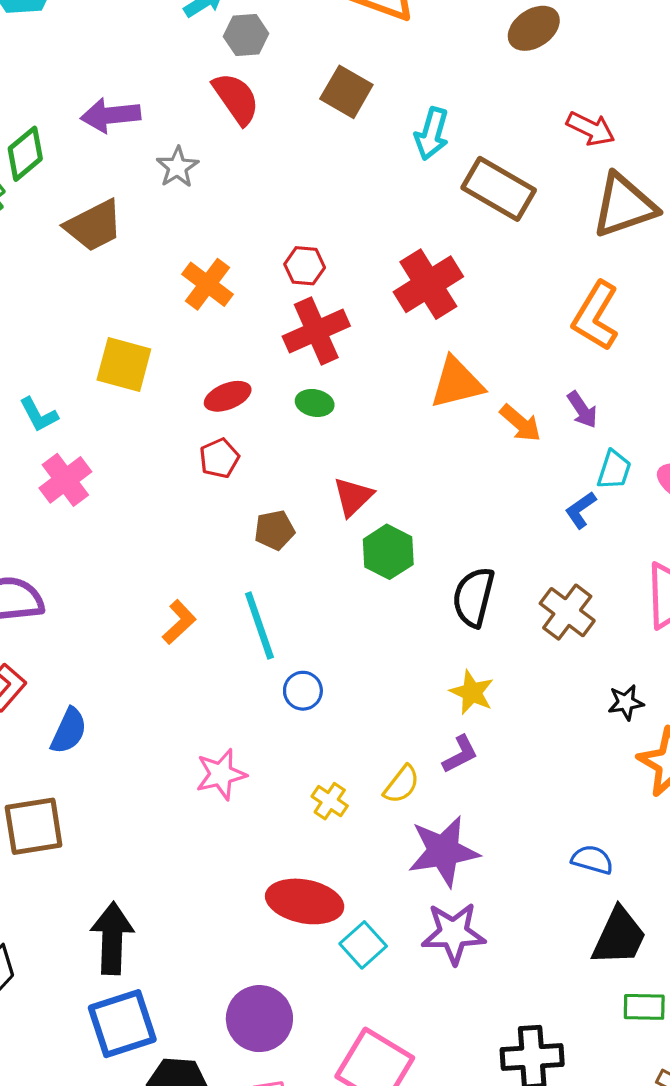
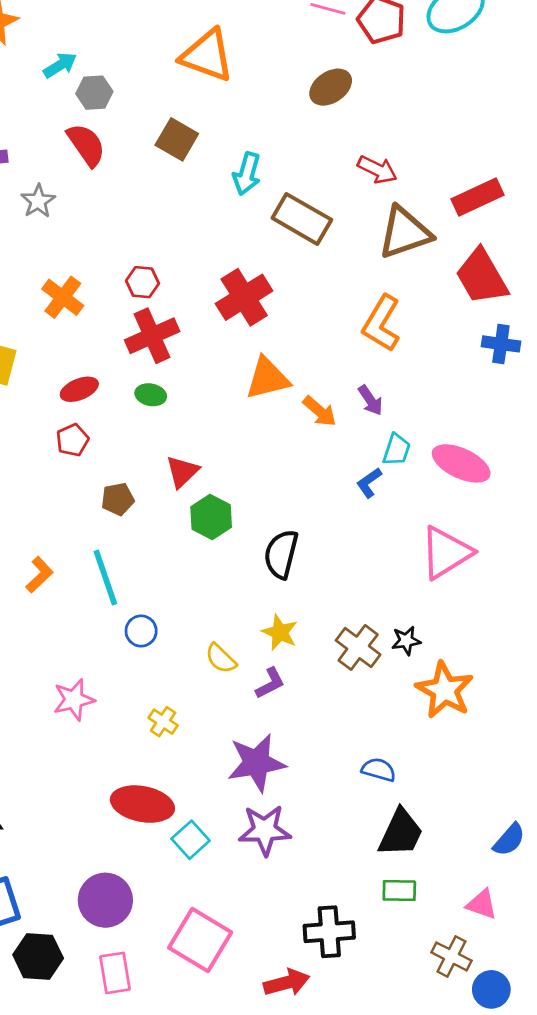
brown cross: (567, 612) -> (358, 647), moved
yellow semicircle: (402, 784) -> (221, 658), moved, turned 96
green rectangle: (644, 1007) -> (399, 891), moved

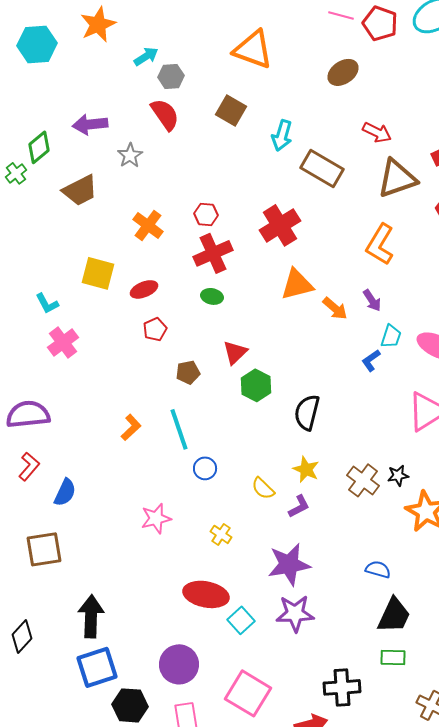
red ellipse: (79, 389) -> (144, 289), moved

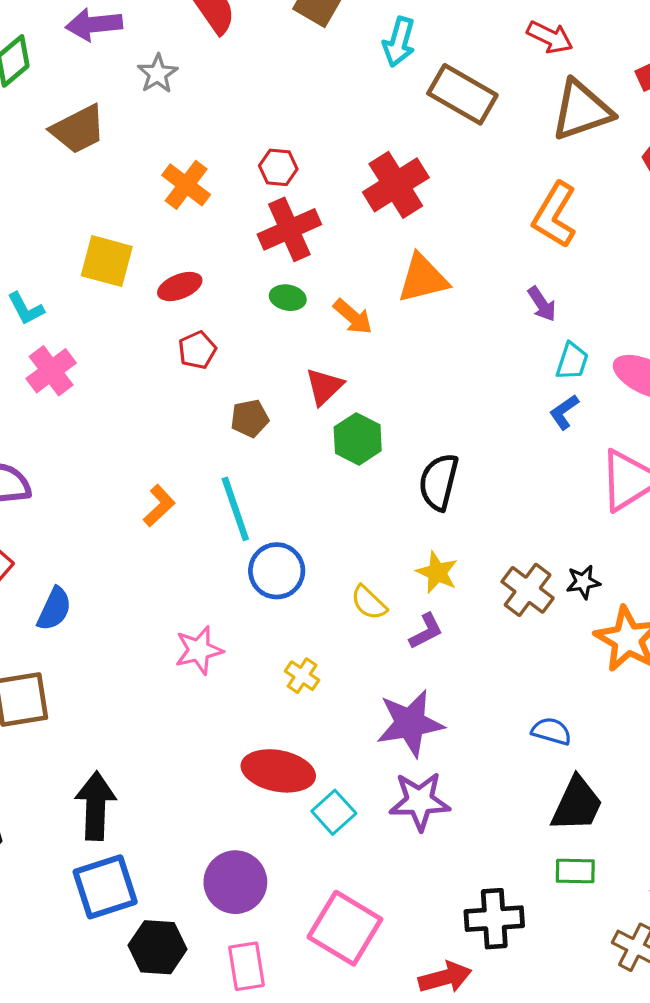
orange arrow: (335, 308) -> (353, 317), moved
blue L-shape: (371, 360) -> (564, 412), moved
blue circle: (205, 468) -> (277, 571), size x1.5

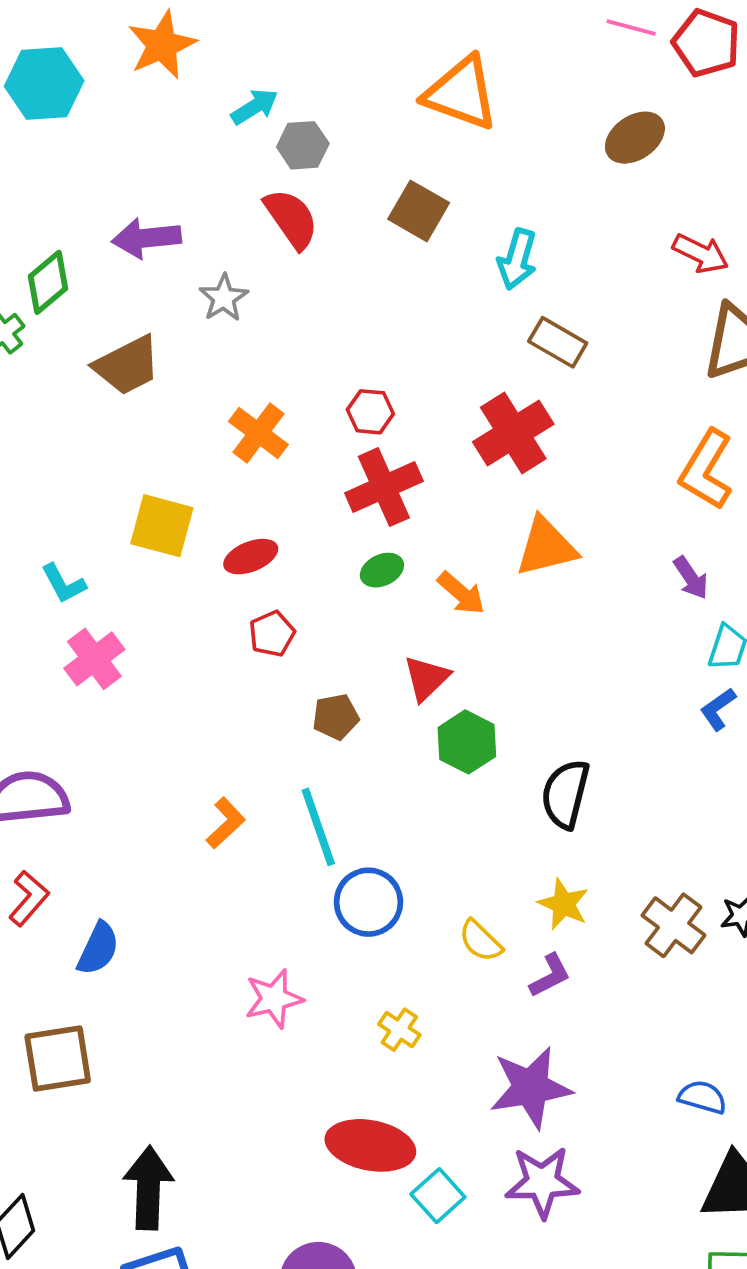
brown rectangle: (462, 94) -> (558, 342), moved, size x0.7
green ellipse: (288, 298) -> (382, 570), turned -36

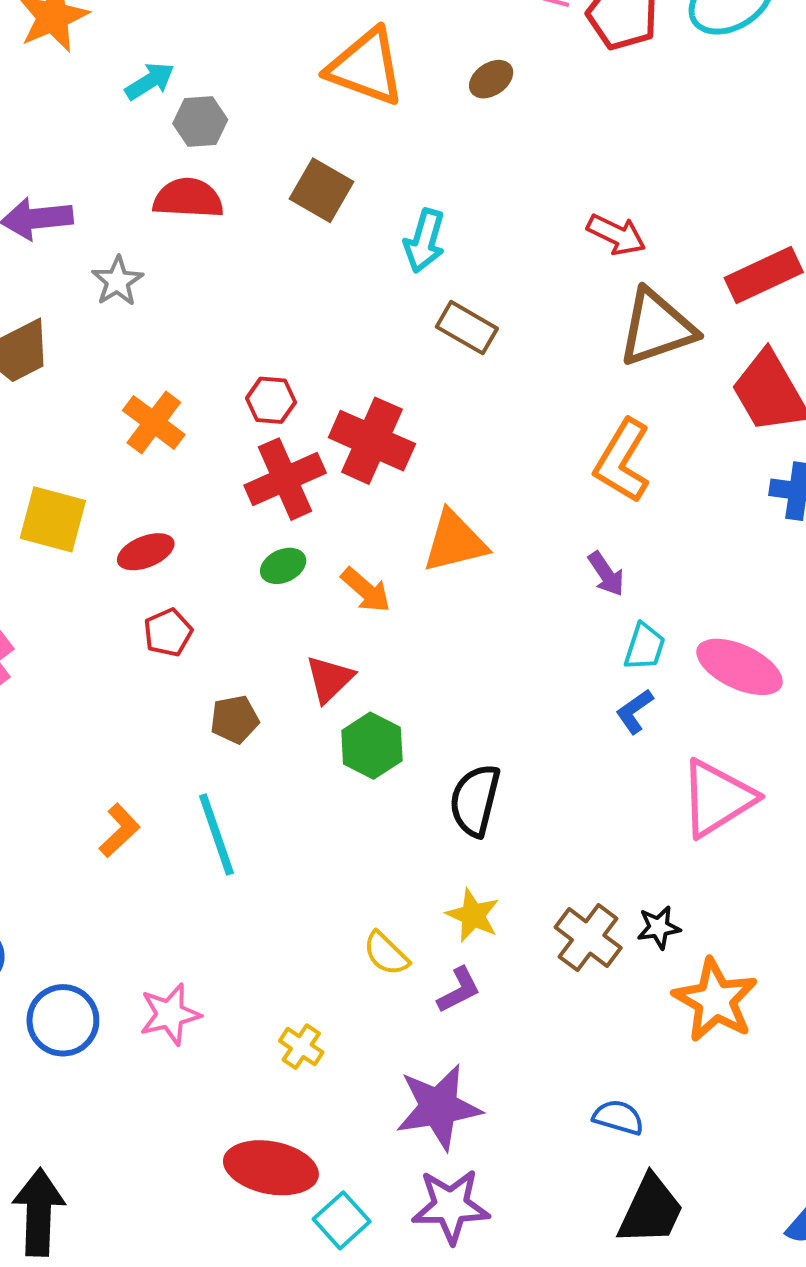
brown ellipse: (635, 138) -> (491, 79), moved, size x0.7
red semicircle: (291, 219) -> (188, 198), turned -52
red cross: (513, 433) -> (372, 441), moved, turned -34
blue circle: (368, 902) -> (63, 1020), moved

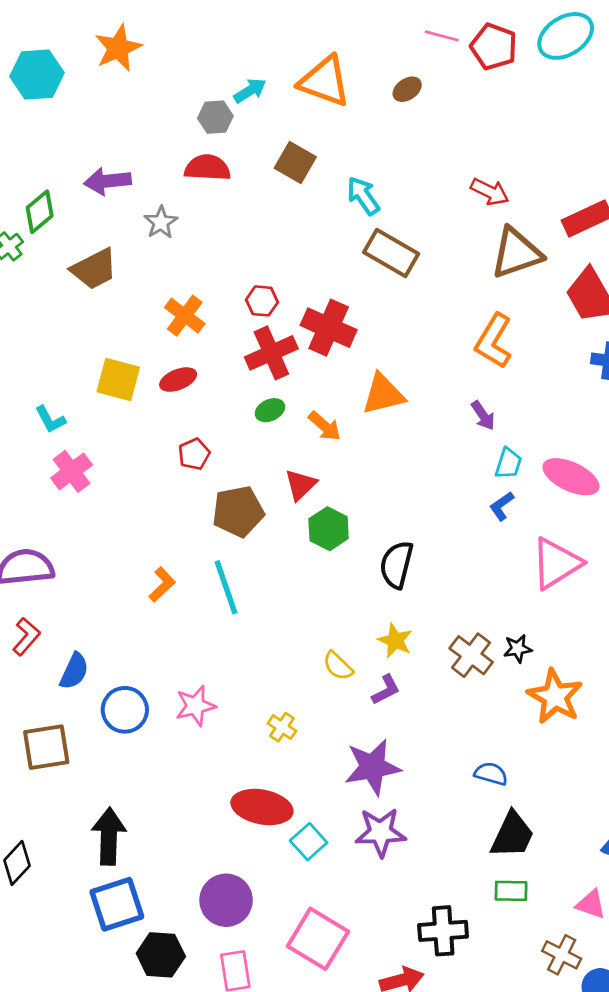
cyan arrow: (150, 81) -> (250, 91), moved
cyan arrow: (424, 241) -> (363, 196), turned 129
brown rectangle: (467, 328) -> (391, 253), size x1.4
red ellipse: (146, 552) -> (178, 380), moved
brown pentagon: (235, 719) -> (238, 511), size x1.6

